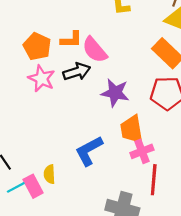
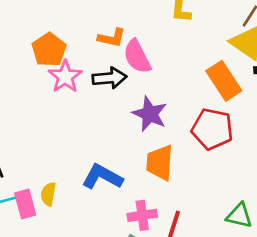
orange pentagon: (37, 46) -> (49, 50), moved
blue L-shape: (89, 151) -> (102, 177), turned 44
pink cross: (142, 151) -> (142, 215), moved

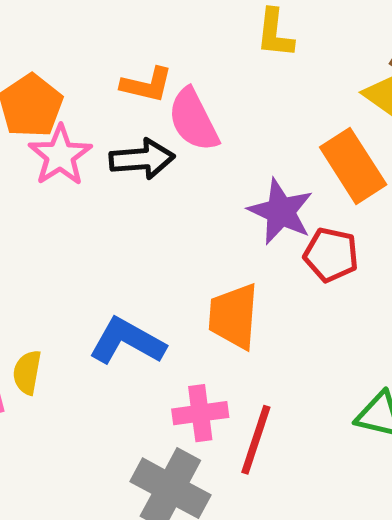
purple star: (150, 114) -> (281, 212), moved
red pentagon: (212, 129) -> (331, 255), size x0.7

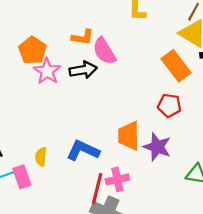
purple star: (281, 212) -> (157, 147), moved
yellow semicircle: (27, 372) -> (41, 157), moved
red line: (256, 440) -> (97, 189), moved

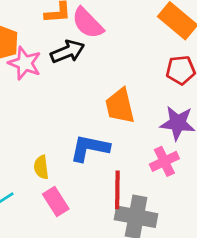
orange trapezoid: (129, 136) -> (120, 106), moved
pink rectangle: (22, 177) -> (56, 201), moved
pink cross: (117, 179) -> (164, 161), moved

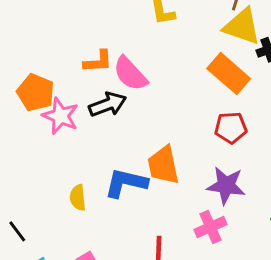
blue L-shape: (90, 148) -> (126, 183), moved
yellow semicircle: (41, 167) -> (78, 198), moved

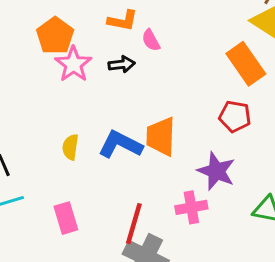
pink semicircle: (130, 74) -> (151, 40), size x0.6
black arrow: (108, 104) -> (122, 64), size x0.7

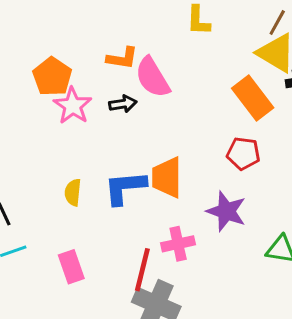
pink semicircle: (151, 40) -> (152, 77), size x1.8
blue L-shape: (120, 145) -> (125, 188), turned -30
pink cross: (191, 207) -> (178, 244), moved

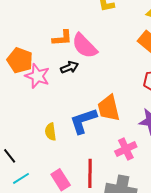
red line: (142, 270) -> (90, 173), moved

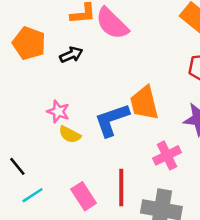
black arrow: (69, 67) -> (71, 55), moved
pink star: (37, 76) -> (58, 112), moved, size x0.7
yellow semicircle: (51, 132) -> (70, 134), turned -54

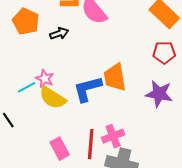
yellow semicircle: (70, 134) -> (53, 98), size x1.5
pink cross: (167, 155) -> (113, 136), moved
cyan line: (33, 195) -> (27, 87), moved

